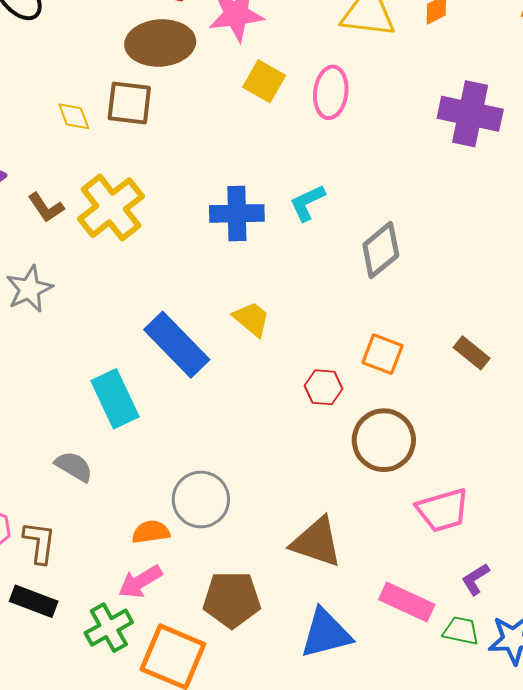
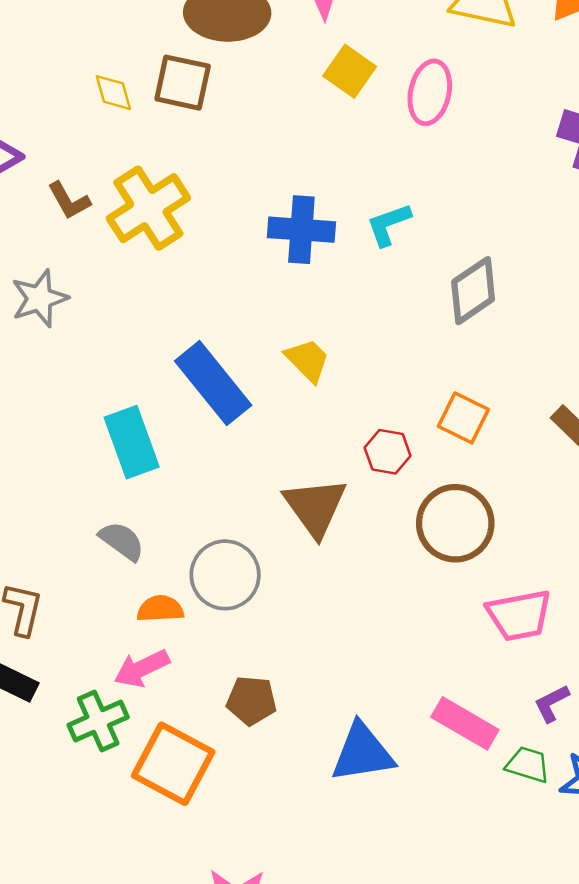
gray semicircle: (74, 466) -> (122, 541), moved
brown triangle: (317, 542) -> (315, 507), moved, turned 30
brown pentagon: (232, 600) -> (251, 701), size x0.7

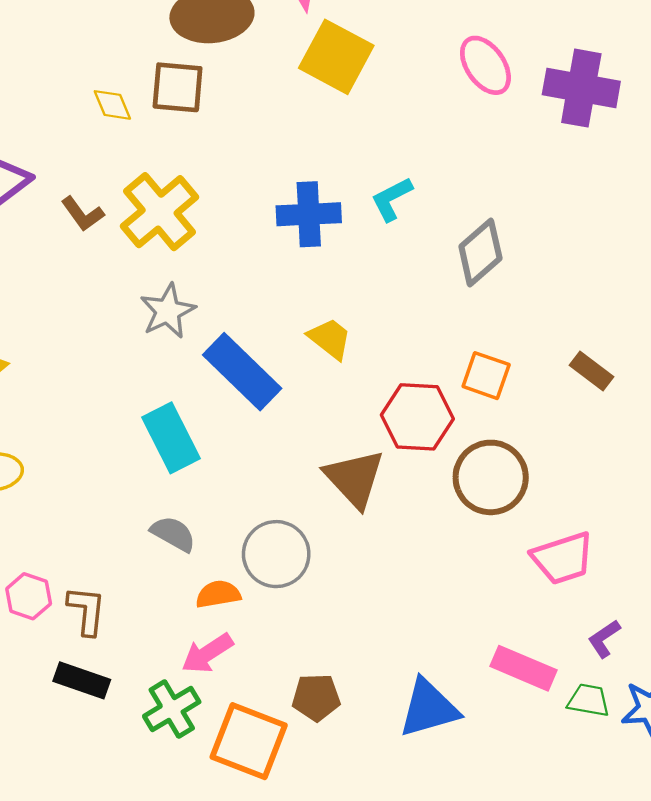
yellow square: (350, 71) -> (336, 57), size x1.5
pink ellipse: (430, 92) -> (485, 65), moved, turned -40
gray star: (40, 298) -> (168, 311), moved
red hexagon: (388, 452) -> (417, 417), size x1.6
brown pentagon: (251, 701) -> (316, 697), moved

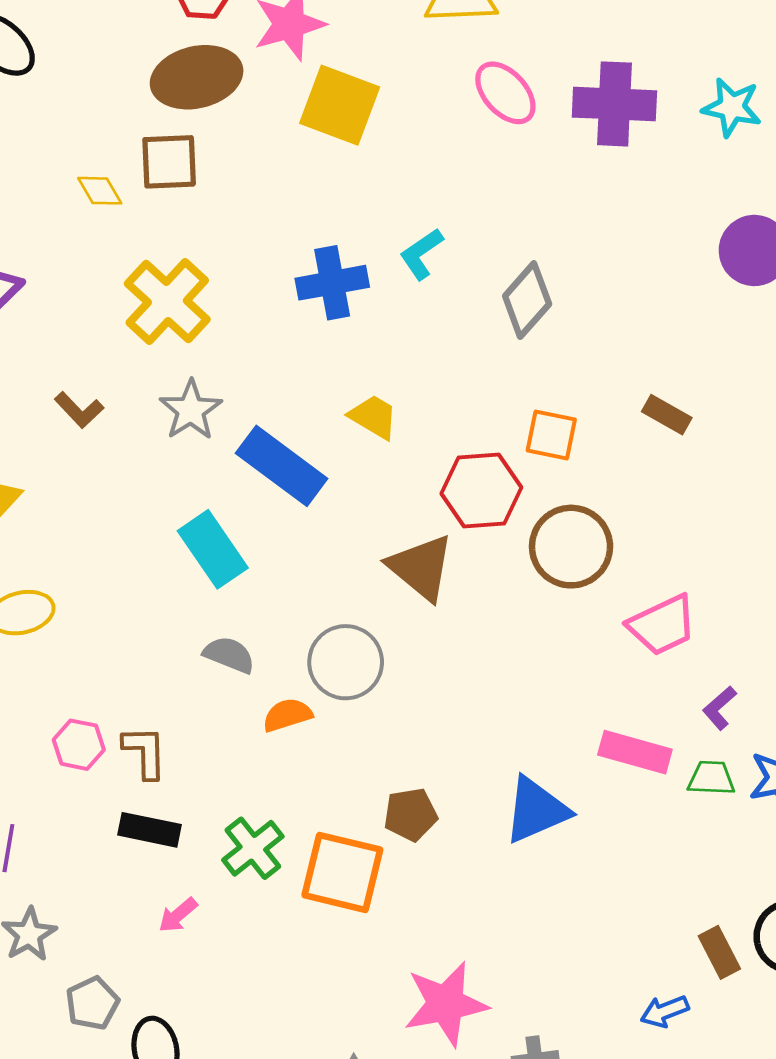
brown L-shape: (83, 214) -> (79, 410), moved
pink arrow: (207, 653) -> (178, 915), moved, size x0.7

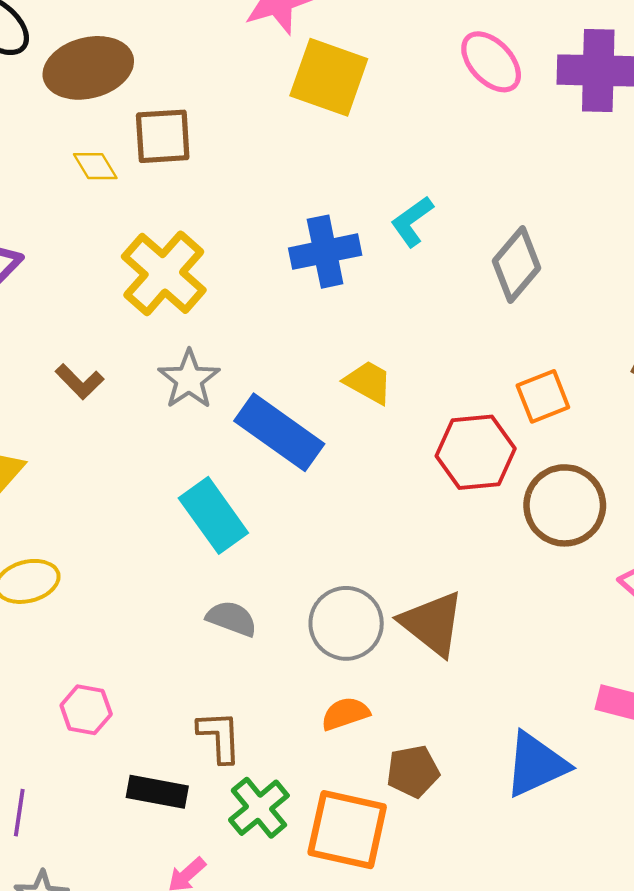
brown ellipse: (197, 77) -> (88, 68), moved
orange square: (551, 435) -> (543, 396), turned -32
brown triangle: (421, 567) -> (432, 623), moved
orange semicircle: (287, 715) -> (345, 714), moved
brown L-shape: (145, 752) -> (219, 737), moved

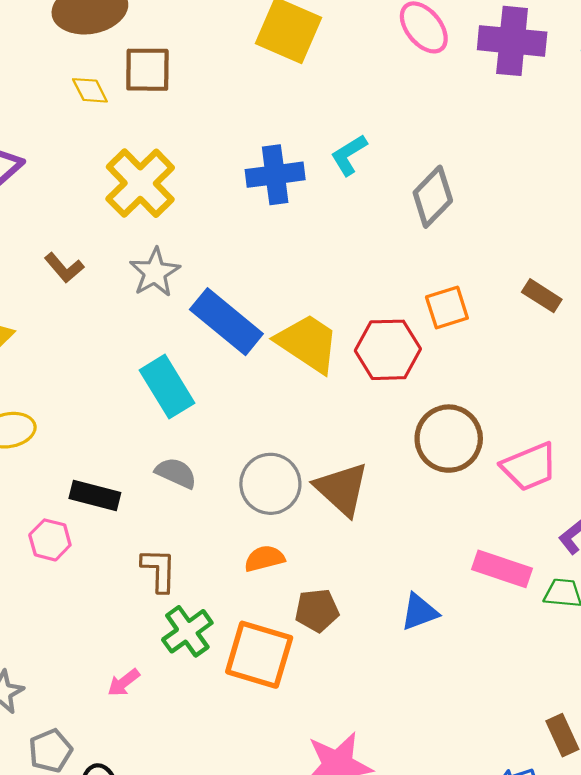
yellow trapezoid: (368, 382) -> (308, 343), moved, size x1.6
brown circle: (565, 505) -> (449, 439), moved
blue triangle: (536, 765) -> (419, 612), size x0.7
black rectangle: (157, 792) -> (95, 495), moved

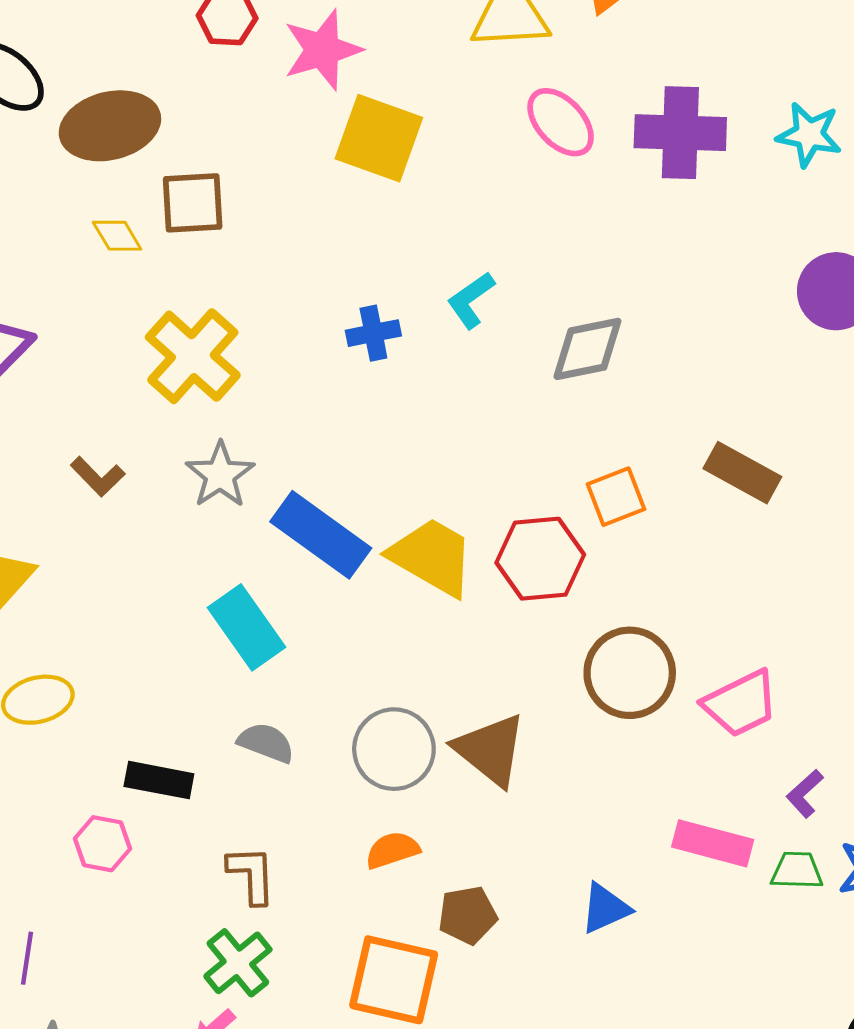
blue cross: (275, 175) -> (373, 333), size x0.7
gray diamond: (433, 197) -> (587, 349), turned 38
brown rectangle: (542, 296) -> (742, 473), size x1.4
green cross: (187, 631) -> (238, 963), moved

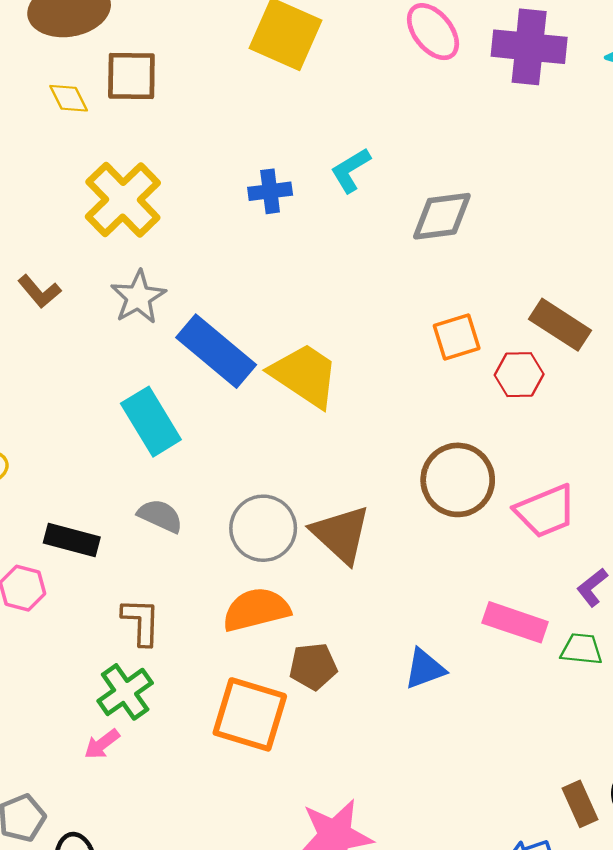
red hexagon: (540, 559) -> (519, 375), moved, size x0.7
orange semicircle: (392, 850) -> (256, 610), size x1.5

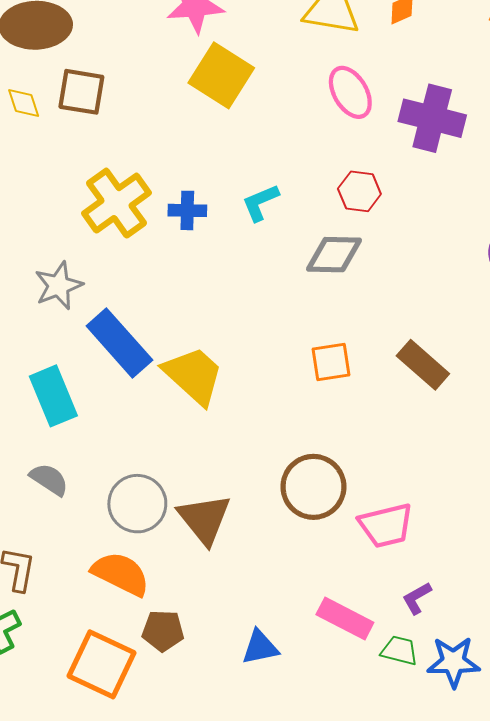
yellow cross: (123, 200) -> (116, 203), moved
red hexagon: (519, 375) -> (359, 191), moved
orange semicircle: (256, 610) -> (121, 574), turned 32

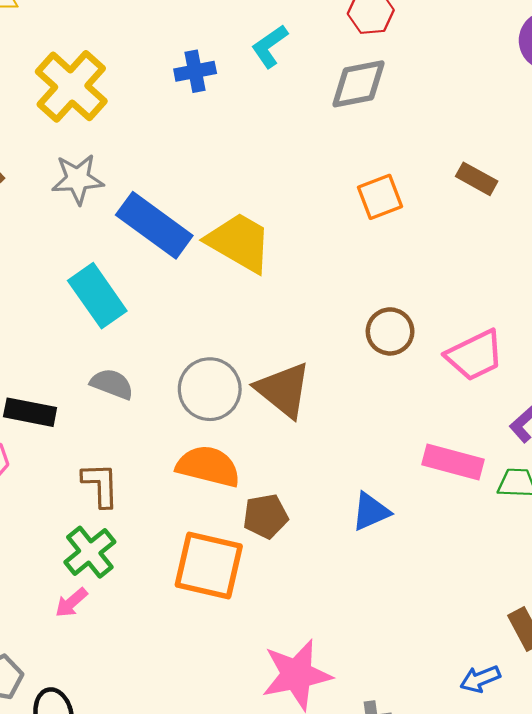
yellow cross: (116, 203) -> (71, 86), moved
gray star: (59, 286) -> (78, 179), turned 30
brown rectangle: (423, 365) -> (477, 179), size x0.7
brown circle: (313, 487) -> (390, 331), size x0.7

